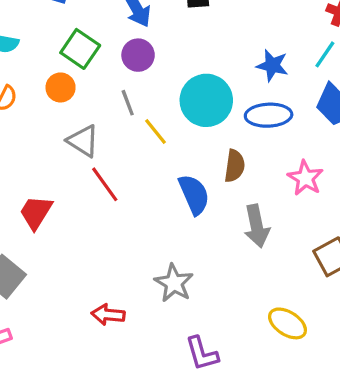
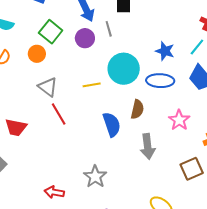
gray line: (128, 103) -> (109, 29), moved
yellow line: (156, 131) -> (92, 85), turned -66
red trapezoid: (36, 212) -> (16, 127), turned -115

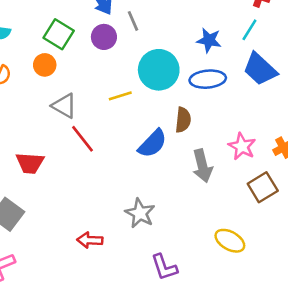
pink star: (179, 120) -> (242, 146), moved
blue semicircle: (112, 124) -> (152, 144), turned 70

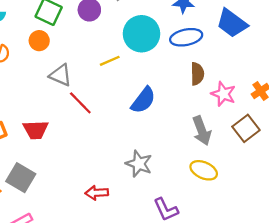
brown semicircle: (183, 120) -> (197, 74), moved
gray arrow: (202, 166) -> (202, 131), moved
yellow ellipse: (230, 241) -> (204, 170), moved

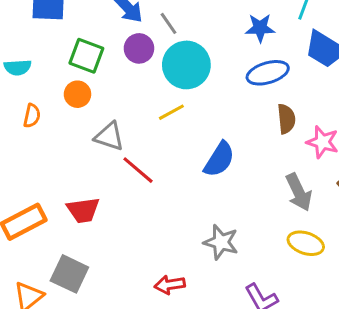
cyan circle: (141, 34) -> (186, 65), moved

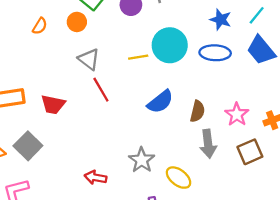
cyan circle: (186, 65) -> (170, 45), moved
brown semicircle: (286, 119) -> (197, 111), moved
yellow ellipse: (306, 243) -> (179, 178), moved

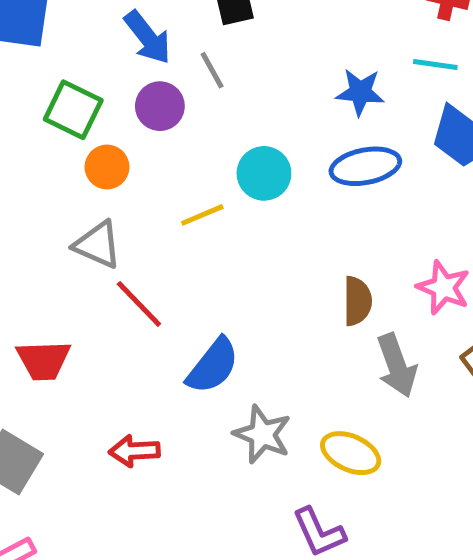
cyan line: (257, 15) -> (435, 64), turned 72
orange circle: (77, 22) -> (107, 167), moved
cyan circle: (170, 45) -> (264, 173), size x0.7
blue semicircle: (160, 102) -> (213, 366), moved
red arrow: (95, 177) -> (134, 451), moved

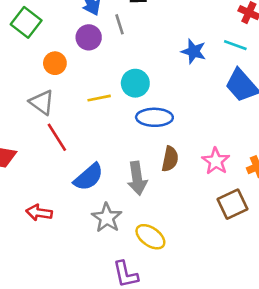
green square: (73, 110) -> (26, 22), moved
blue ellipse: (365, 166) -> (154, 117), moved
gray arrow: (397, 365) -> (137, 178), moved

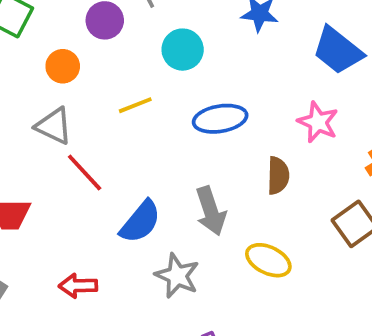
cyan circle: (135, 83) -> (183, 50), moved
brown semicircle: (170, 159) -> (278, 176), moved
pink star: (216, 161) -> (318, 122), moved
yellow ellipse: (150, 237) -> (268, 260), moved

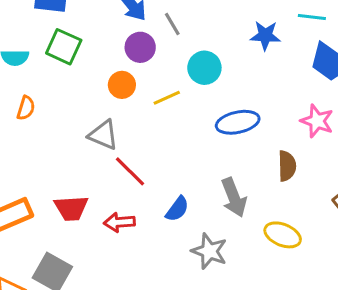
orange circle: (63, 66) -> (122, 85), moved
yellow line: (135, 105) -> (167, 98), moved
blue semicircle: (140, 222) -> (177, 209), size x0.7
red arrow: (78, 286) -> (119, 222), moved

